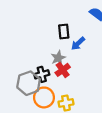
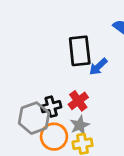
black rectangle: (64, 31) -> (80, 51), size x1.5
gray star: (58, 58) -> (80, 125), moved

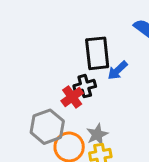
red cross: (78, 101) -> (72, 97), moved
black cross: (51, 107) -> (85, 86), moved

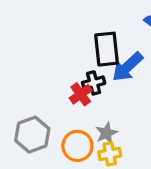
blue arrow: (117, 70) -> (127, 67), size x1.5
gray hexagon: (47, 127) -> (32, 135), moved

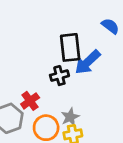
red cross: (81, 94) -> (30, 101), moved

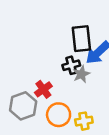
gray star: (70, 117) -> (81, 74), moved

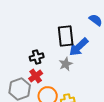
black cross: (71, 65) -> (37, 57), moved

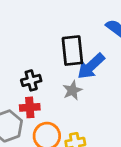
red cross: (36, 76) -> (30, 107), turned 32

